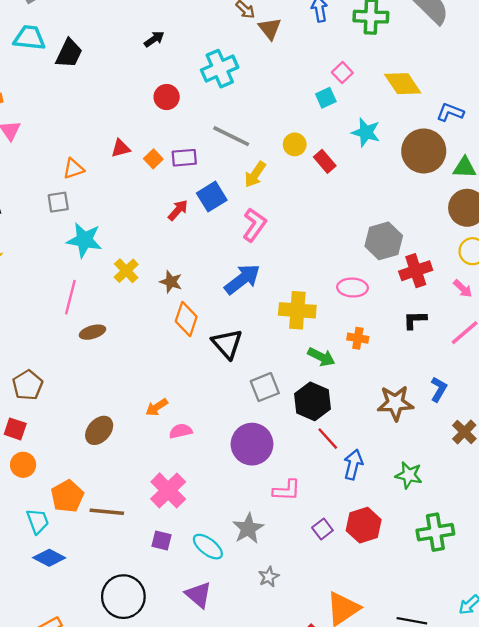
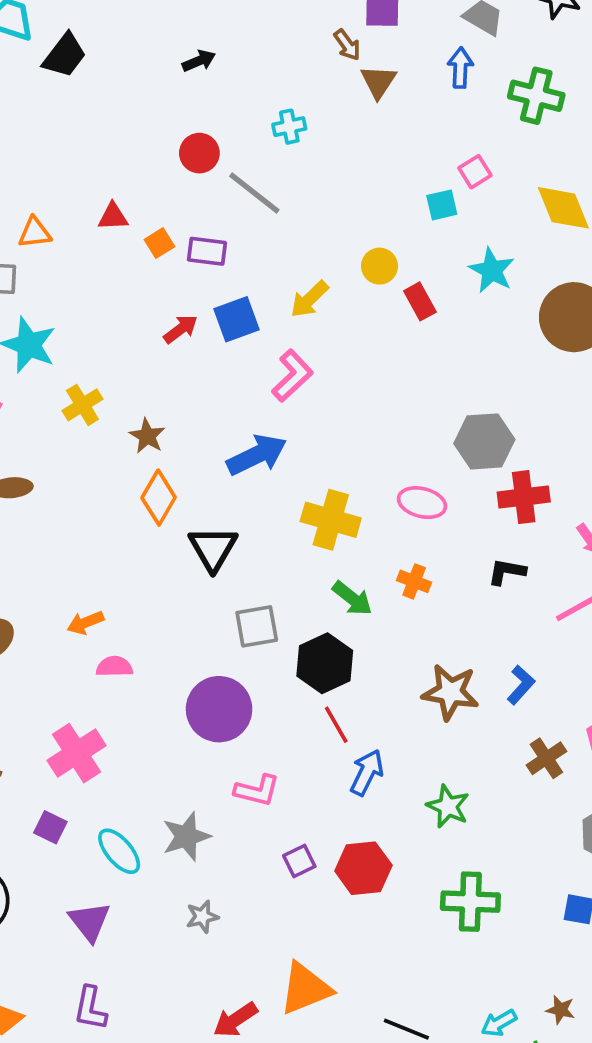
cyan cross: (220, 69) -> (289, 127), size x0.6
gray line: (231, 136) -> (254, 193), moved

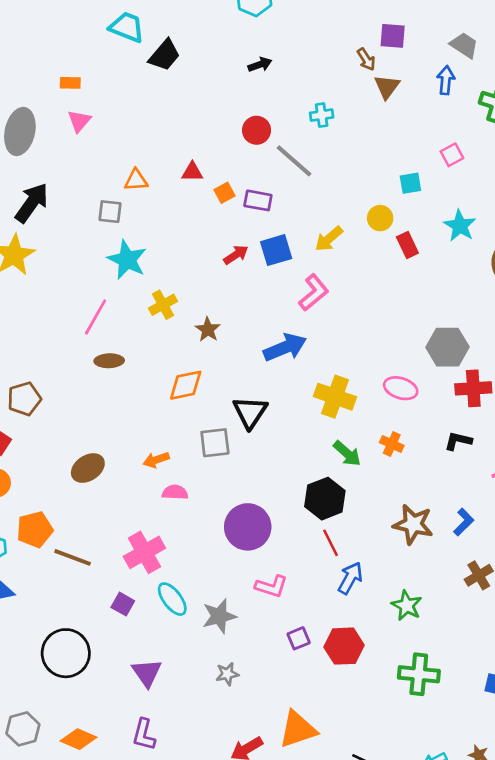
cyan square: (442, 205) -> (410, 183), moved
orange diamond: (159, 498) -> (186, 385), moved, turned 45
gray square: (257, 626) -> (215, 443), moved
cyan ellipse: (119, 851) -> (172, 599), moved

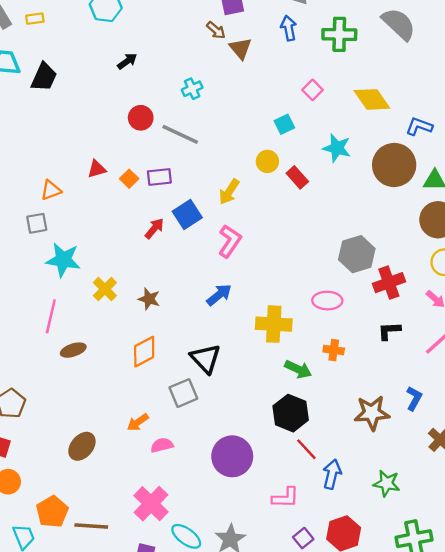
blue arrow: (285, 347) -> (219, 295), size x0.7
pink L-shape: (271, 586) -> (285, 498), moved

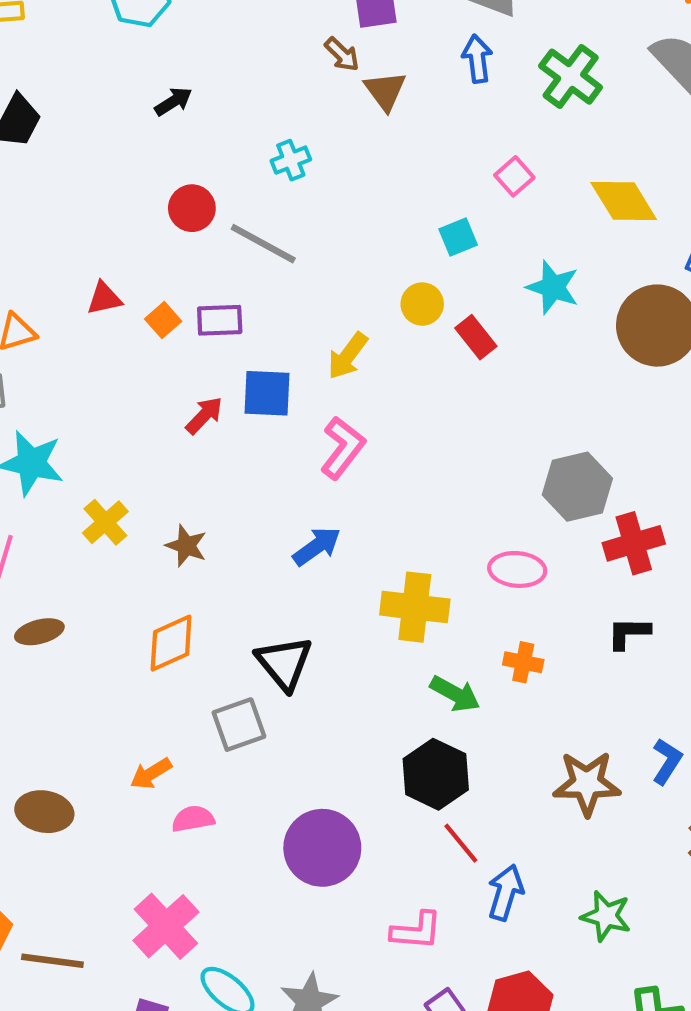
green cross: (339, 34) -> (571, 77), turned 32
blue square: (187, 214) -> (267, 393), turned 32
brown ellipse: (82, 446) -> (44, 812), turned 56

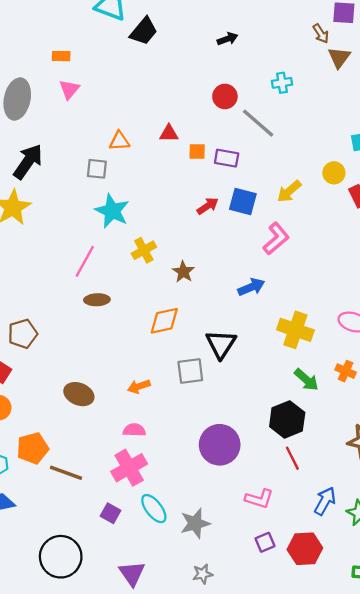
orange square: (163, 320) -> (197, 152), turned 30
pink semicircle: (193, 819) -> (134, 430), moved
blue arrow: (506, 892) -> (325, 501), moved

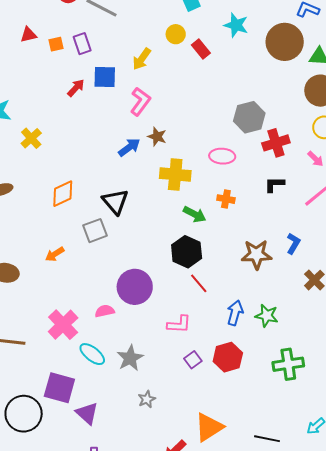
purple rectangle: (227, 158) -> (82, 44), turned 75
brown star: (183, 272) -> (157, 137), moved
pink semicircle: (134, 430) -> (105, 311), moved
purple square: (110, 513) -> (59, 388), moved, size x1.8

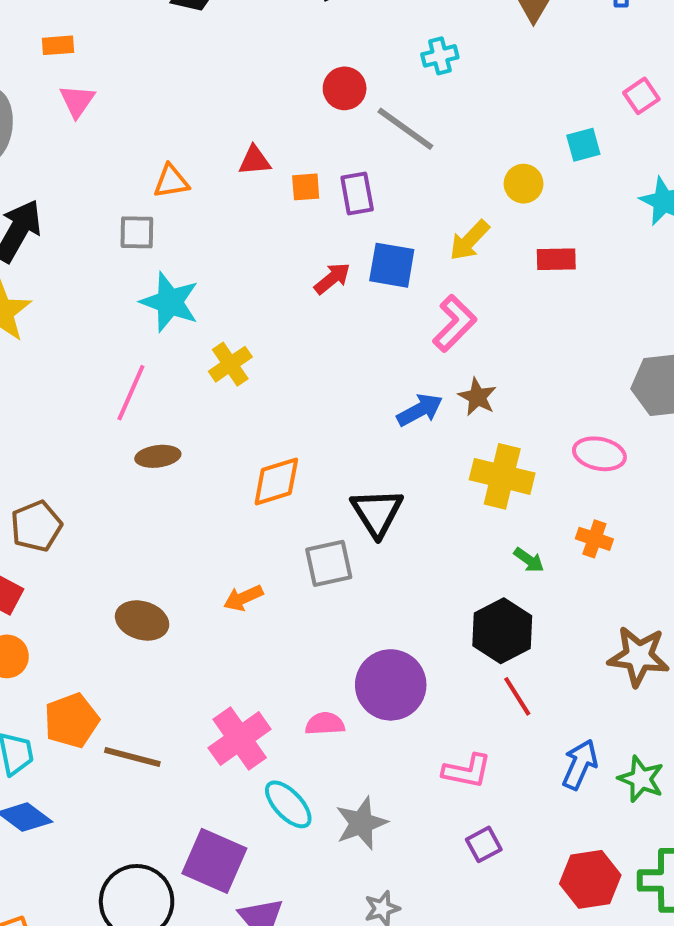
yellow circle: (176, 34) -> (524, 184), moved
red rectangle: (201, 49) -> (556, 259), moved, turned -60
green arrow: (195, 214) -> (529, 560), size x0.7
red hexagon: (228, 357) -> (590, 879), moved

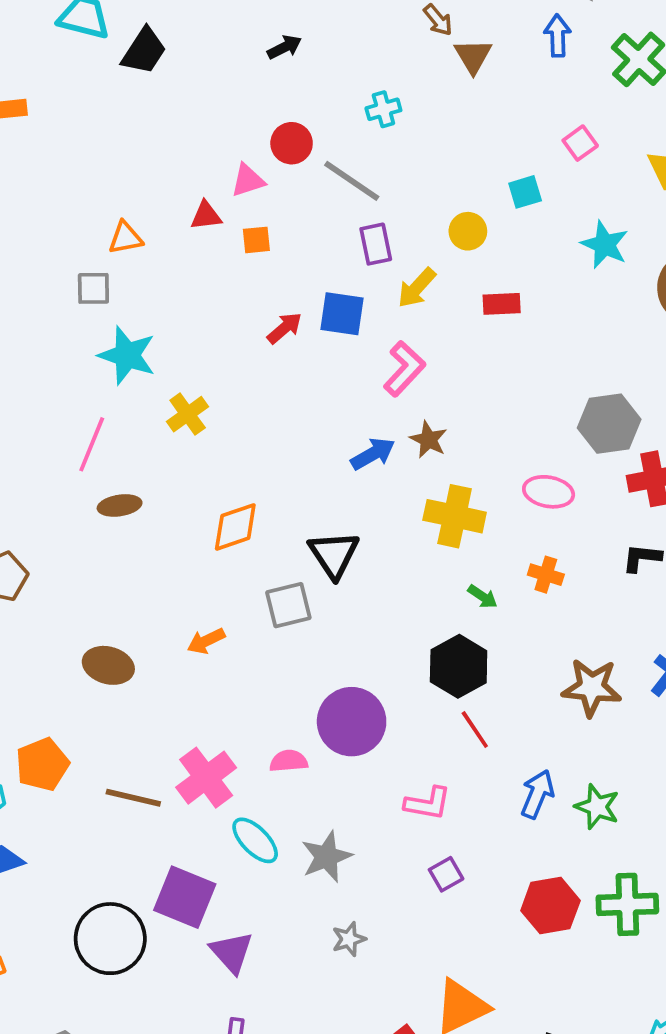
pink triangle: (77, 101) -> (248, 180), moved, turned 39
purple rectangle: (357, 193) -> (376, 244), moved
brown line: (132, 757) -> (133, 798), moved

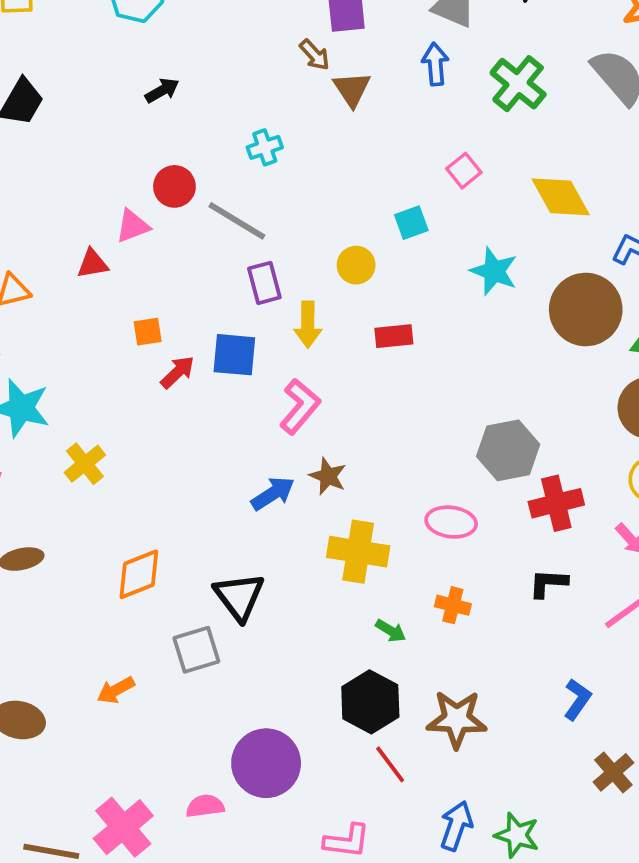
orange square: (256, 240) -> (148, 332), moved
yellow arrow: (417, 288) -> (308, 325), turned -39
brown star: (592, 687) -> (457, 719), moved

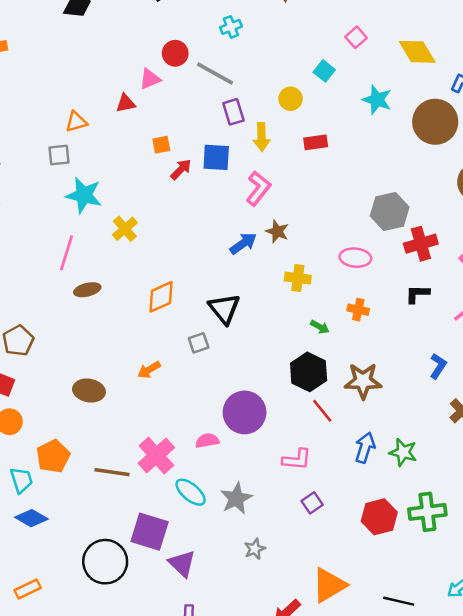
cyan square: (411, 223) -> (324, 71), turned -30
yellow cross: (358, 552) -> (298, 278), size x0.7
gray square: (196, 650) -> (199, 343), size x0.7

